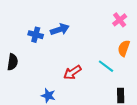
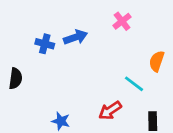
pink cross: (120, 20) -> (122, 21), moved
red arrow: (72, 72) -> (110, 110), moved

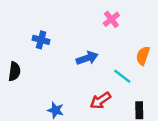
blue arrow: (75, 37) -> (87, 58), moved

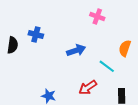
pink cross: (111, 19) -> (97, 17), turned -32
black semicircle: (14, 71) -> (13, 45), moved

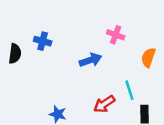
pink cross: (97, 17) -> (116, 35), moved
cyan line: (107, 66) -> (129, 90), moved, turned 35

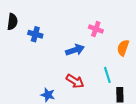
black semicircle: (15, 54) -> (12, 22), moved
red arrow: (104, 104) -> (75, 81), moved, turned -114

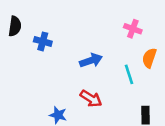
pink cross: (96, 29) -> (133, 29), moved
cyan line: (107, 75) -> (129, 74), moved

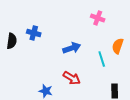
black semicircle: (15, 26) -> (12, 41), moved
pink cross: (133, 29) -> (98, 18), moved

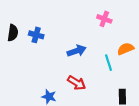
black semicircle: (12, 41) -> (13, 33), moved
orange semicircle: (118, 46) -> (126, 49), turned 49

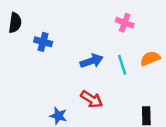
black semicircle: (13, 33) -> (15, 23), moved
cyan line: (109, 63) -> (122, 65), moved

